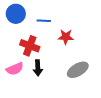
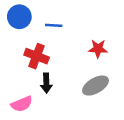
red star: (66, 37) -> (98, 49), moved
pink semicircle: (15, 69) -> (22, 104), moved

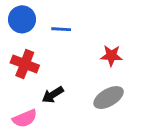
red cross: (37, 56) -> (25, 64), moved
black arrow: (46, 83) -> (53, 95), turned 60

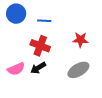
red cross: (25, 64) -> (40, 46), moved
pink semicircle: (25, 118) -> (16, 69), moved

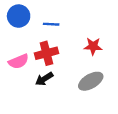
red cross: (40, 46) -> (47, 53), turned -36
pink semicircle: (16, 69) -> (19, 61), moved

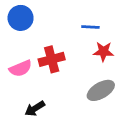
blue line: (51, 24) -> (90, 27), moved
black arrow: (44, 79) -> (35, 109), moved

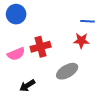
blue line: (90, 27) -> (87, 21), moved
gray ellipse: (101, 90) -> (67, 71), moved

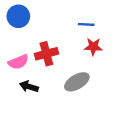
blue line: (87, 21) -> (86, 24), moved
black arrow: (27, 85) -> (29, 87), moved, turned 49

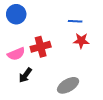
gray ellipse: (77, 82) -> (68, 85), moved
black arrow: (29, 87) -> (25, 75), turned -70

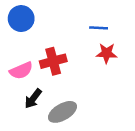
gray ellipse: (68, 85) -> (63, 112), moved

